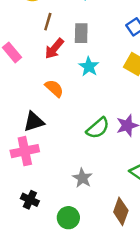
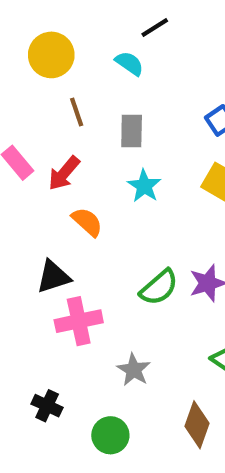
brown line: (48, 22) -> (77, 112), turned -36
red arrow: (54, 49) -> (64, 173), moved
pink cross: (25, 151) -> (79, 321), moved

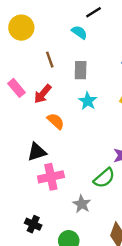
yellow circle: (51, 55) -> (21, 28), moved
green semicircle: (159, 287) -> (104, 178), moved

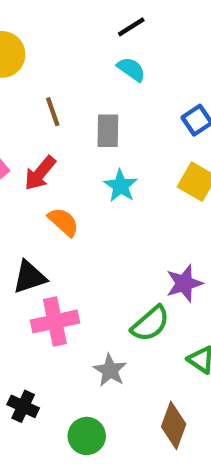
cyan semicircle: (79, 32) -> (131, 69), moved

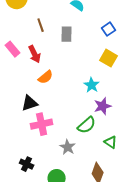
red arrow: (40, 173) -> (35, 54), turned -66
cyan star: (121, 186) -> (92, 85), moved
orange semicircle: (63, 222) -> (46, 77), turned 98

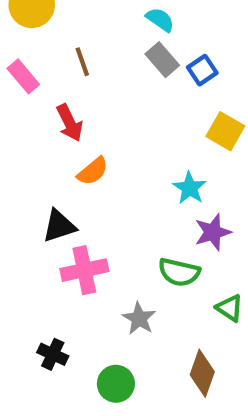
blue square: (109, 29) -> (202, 70), moved
gray rectangle: (67, 34) -> (162, 60), moved, turned -42
pink rectangle: (13, 49) -> (23, 76), moved
green semicircle: (87, 125) -> (179, 272), turned 54

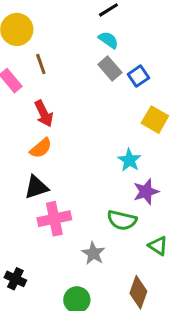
brown line: (82, 62) -> (41, 64), moved
orange semicircle: (93, 171) -> (41, 148), moved
black cross: (53, 354) -> (15, 279), moved

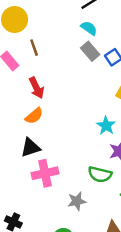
gray star: (93, 253) -> (77, 201), turned 30

